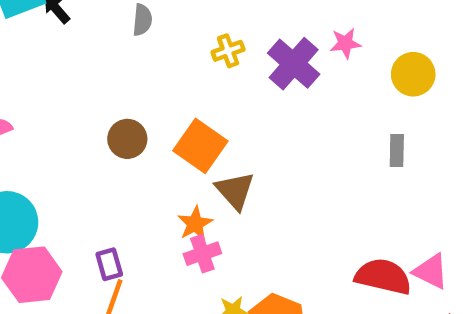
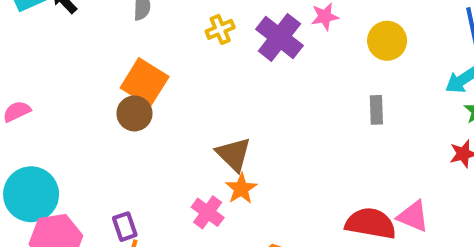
orange square: (200, 146) -> (145, 82), moved
orange star: (195, 224) -> (241, 189), moved
pink cross: (202, 254) -> (208, 212), turned -32

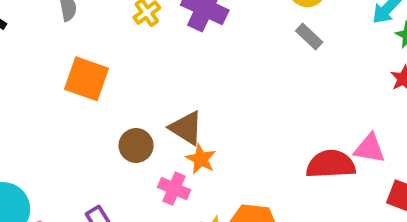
gray rectangle: (376, 110) -> (309, 36), moved, turned -32
brown circle: (134, 113) -> (136, 145), moved

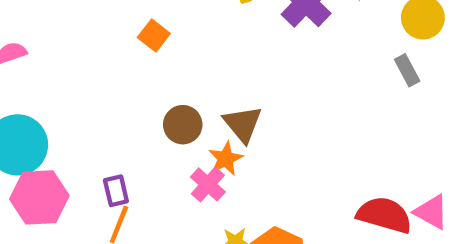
orange square: (87, 79) -> (154, 35), size x0.6
orange star: (201, 159) -> (226, 159), moved

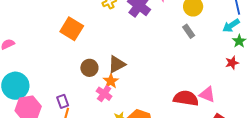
orange square: (154, 35) -> (72, 29), size x1.6
brown triangle: (243, 124) -> (117, 64), turned 48

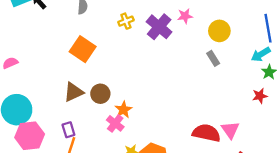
brown triangle: (117, 64) -> (74, 92), moved
pink triangle: (207, 94) -> (230, 130), turned 30

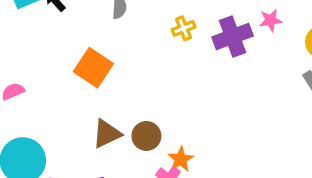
purple cross: (159, 27) -> (233, 36), turned 30
orange square: (83, 49) -> (93, 68), moved

